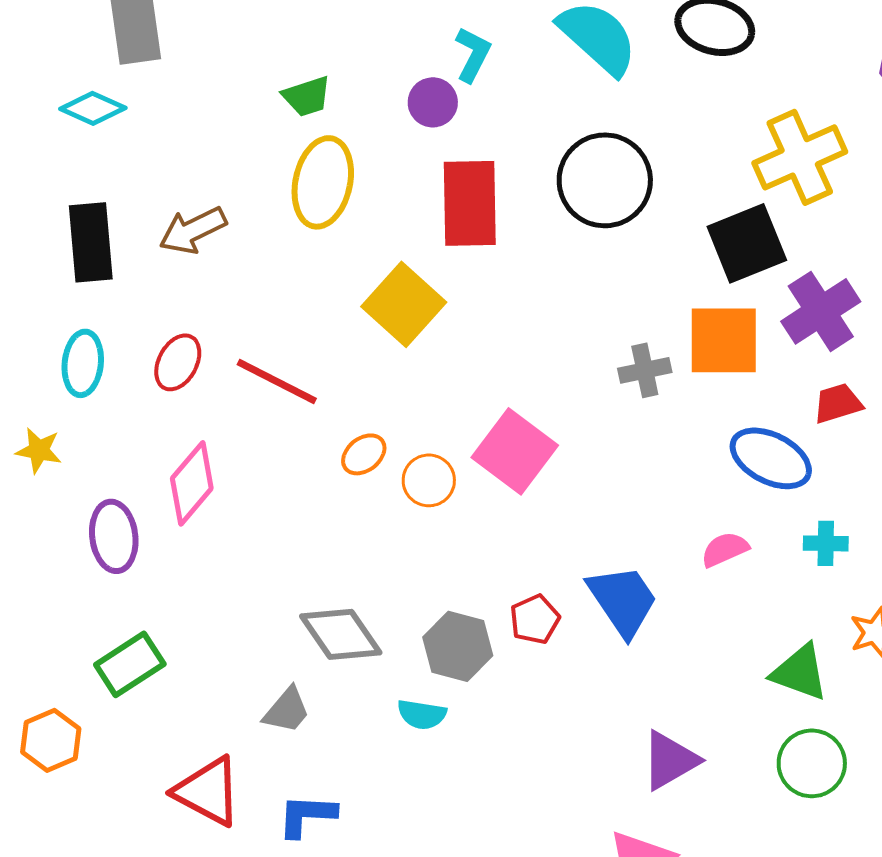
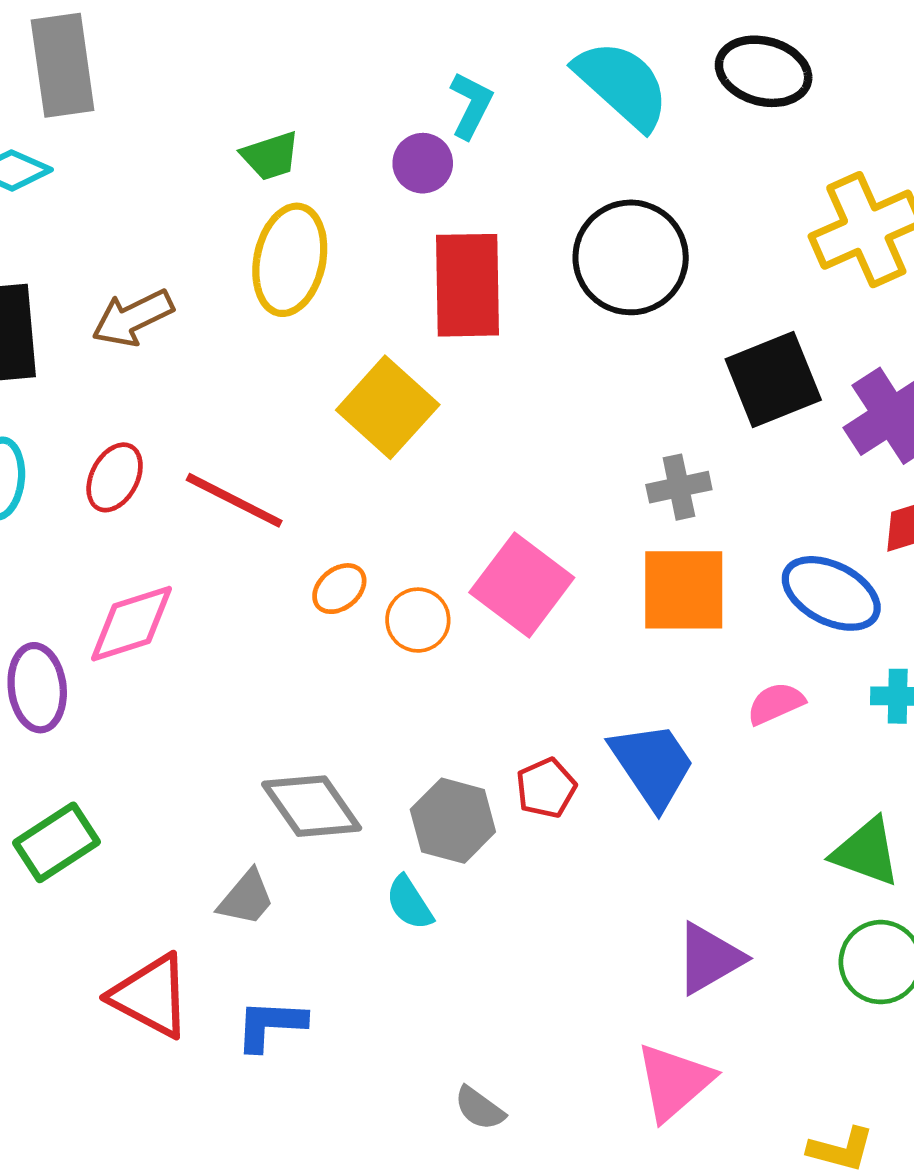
black square: (747, 243) -> (773, 379), moved
orange square: (724, 340) -> (684, 590), moved
pink diamond: (192, 483) -> (131, 624), turned 32
cyan semicircle: (422, 714) -> (409, 903), turned 48

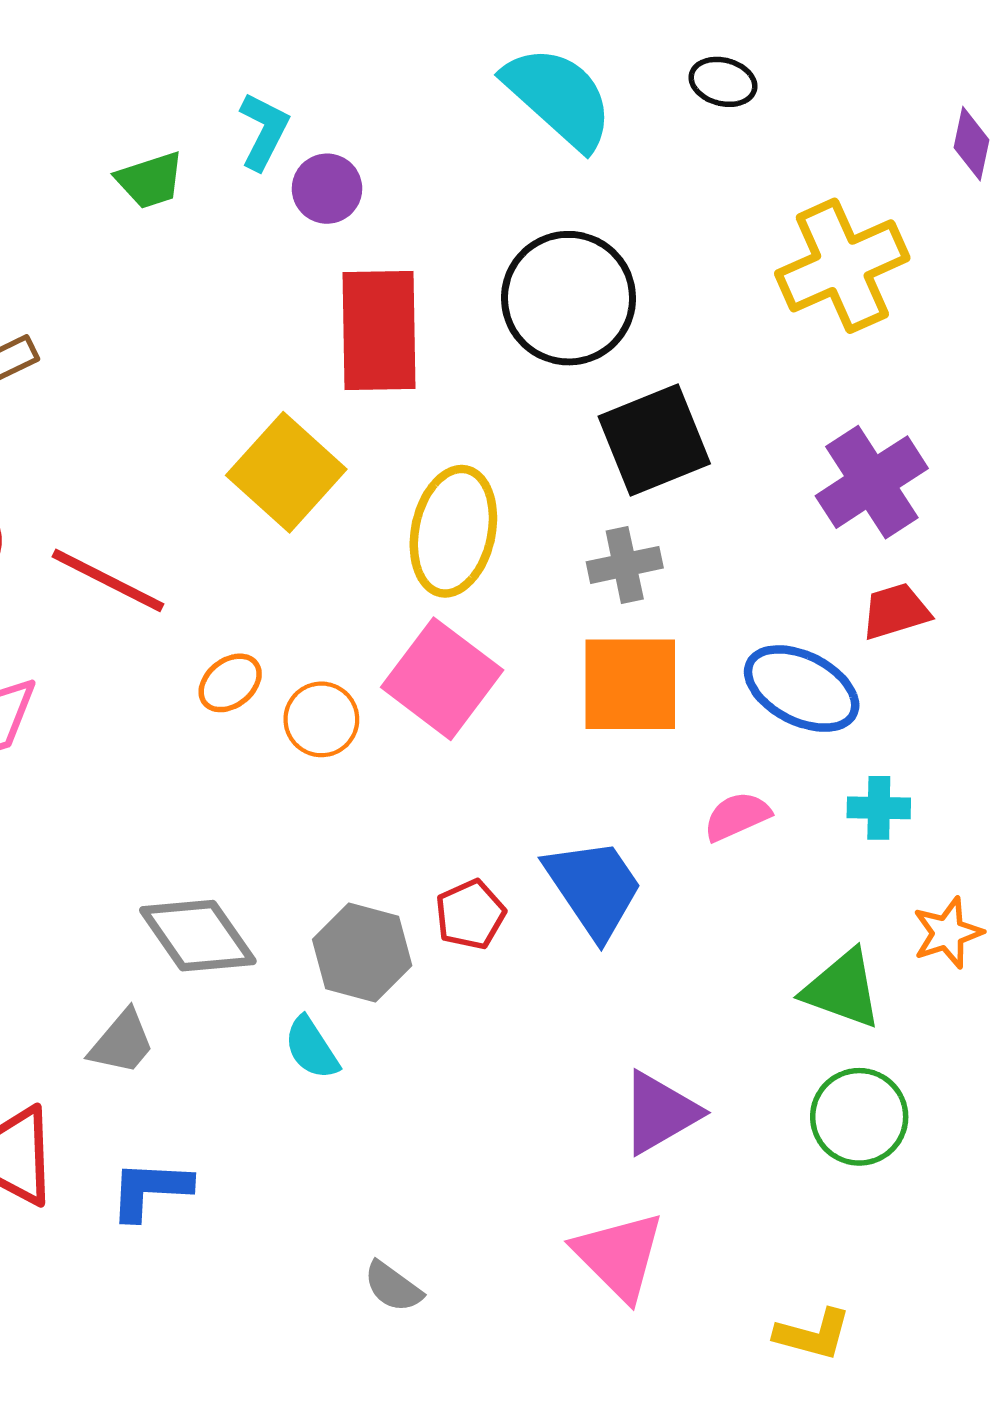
black ellipse: (764, 71) -> (723, 82), size x0.6
cyan L-shape: (471, 105) -> (264, 131), moved
yellow ellipse: (290, 260) -> (453, 531), moved
black square: (773, 379) -> (654, 440), moved
pink triangle: (674, 1082) -> (619, 1256), turned -34

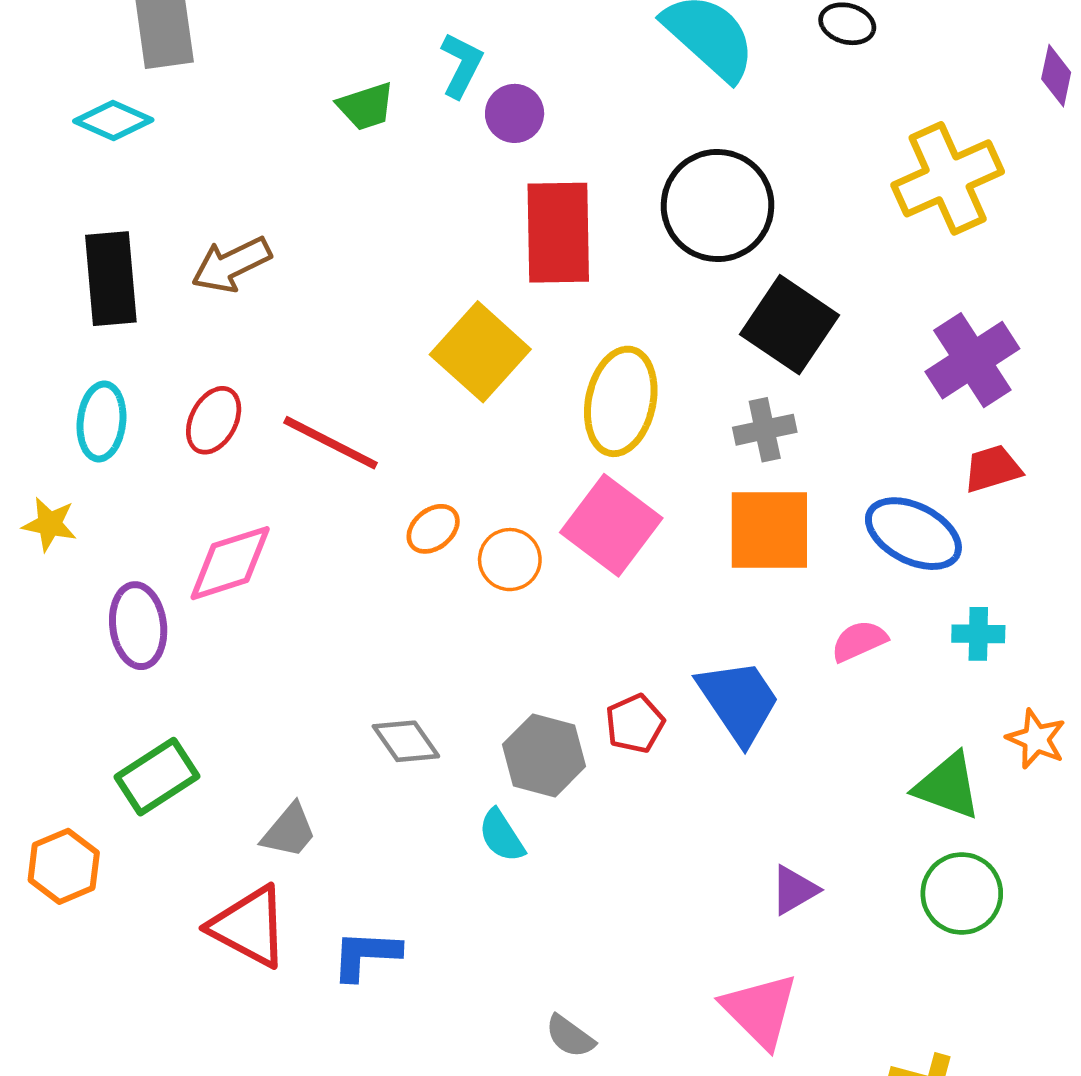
black square: (654, 440) -> (789, 325), turned -34
orange star: (948, 933) -> (1036, 739), turned -30
gray diamond: (198, 936) -> (406, 741), size x0.7
gray trapezoid: (122, 1042) -> (289, 831), moved
purple triangle: (660, 1113) -> (794, 890), size x0.7

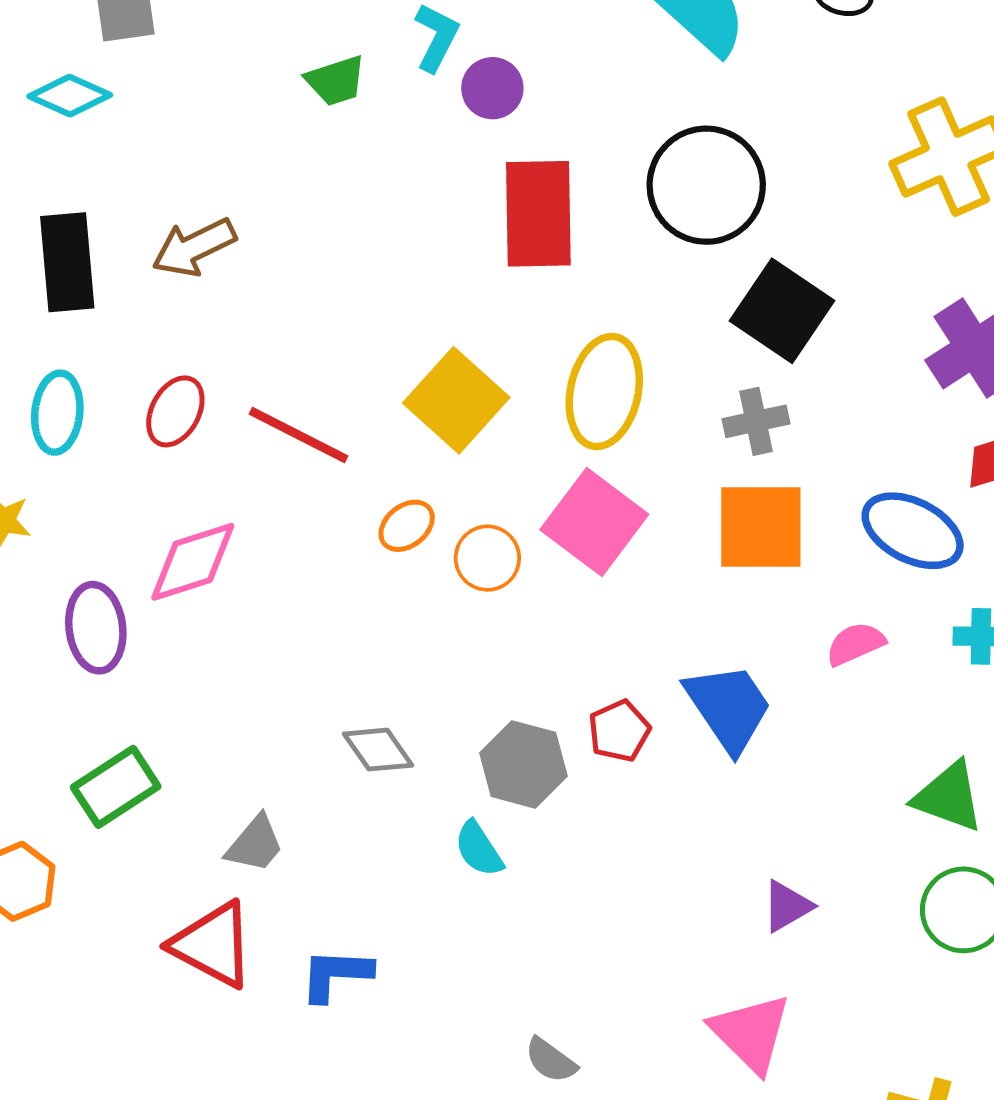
yellow square: (480, 352) -> (456, 400), moved

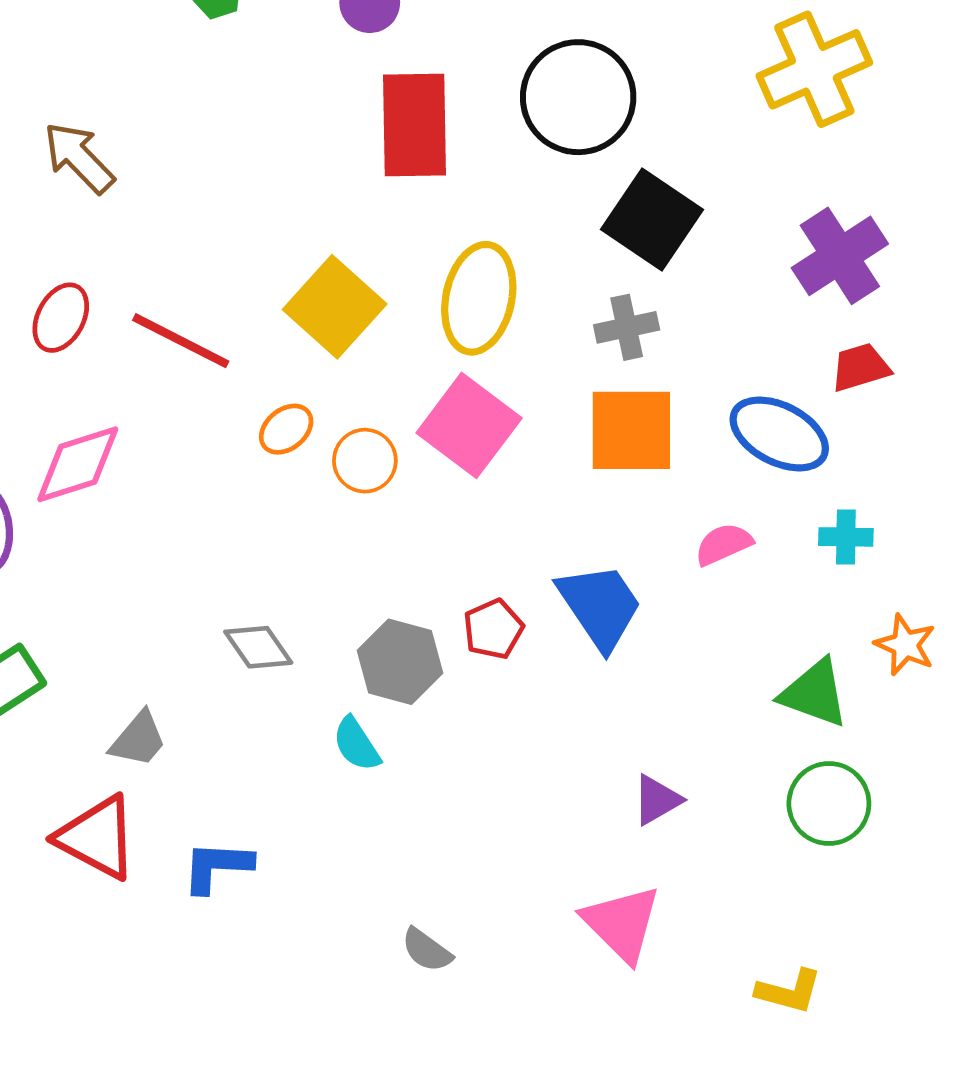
brown arrow: (194, 247) -> (79, 158), turned 72

